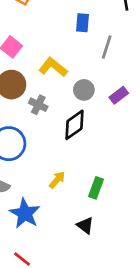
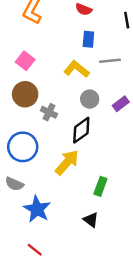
gray line: (107, 47) -> (110, 61), turned 66
yellow L-shape: (53, 67) -> (77, 69), moved
yellow arrow: (57, 180) -> (67, 162), moved, size x1.6

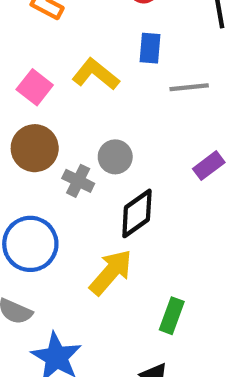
yellow L-shape: (77, 69) -> (96, 74), moved
gray circle: (90, 99) -> (115, 157), moved

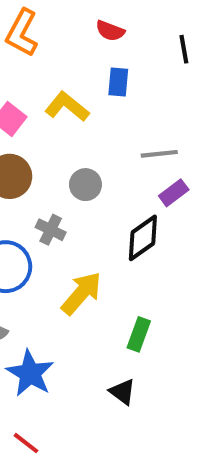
gray line: (189, 87) -> (159, 154), moved
gray cross: (78, 181) -> (51, 230), moved
black diamond: (137, 213) -> (143, 238), moved

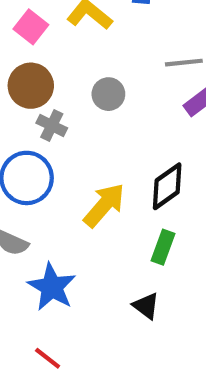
gray cross: (51, 230) -> (52, 126), moved
black diamond: (143, 238) -> (167, 186), moved

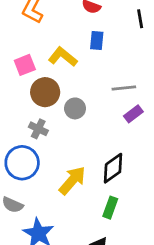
pink square: (31, 27) -> (25, 65), turned 30
brown circle: (31, 86) -> (45, 92), moved

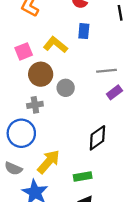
gray cross: (38, 129) -> (35, 105), turned -35
yellow arrow: (72, 180) -> (49, 162), moved
green rectangle: (110, 208) -> (83, 176), moved, turned 60

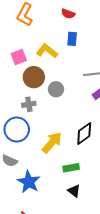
yellow arrow: (49, 162) -> (52, 143), moved

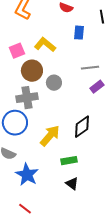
blue rectangle: (72, 39) -> (79, 33), moved
gray cross: (29, 104) -> (27, 98), size x1.5

